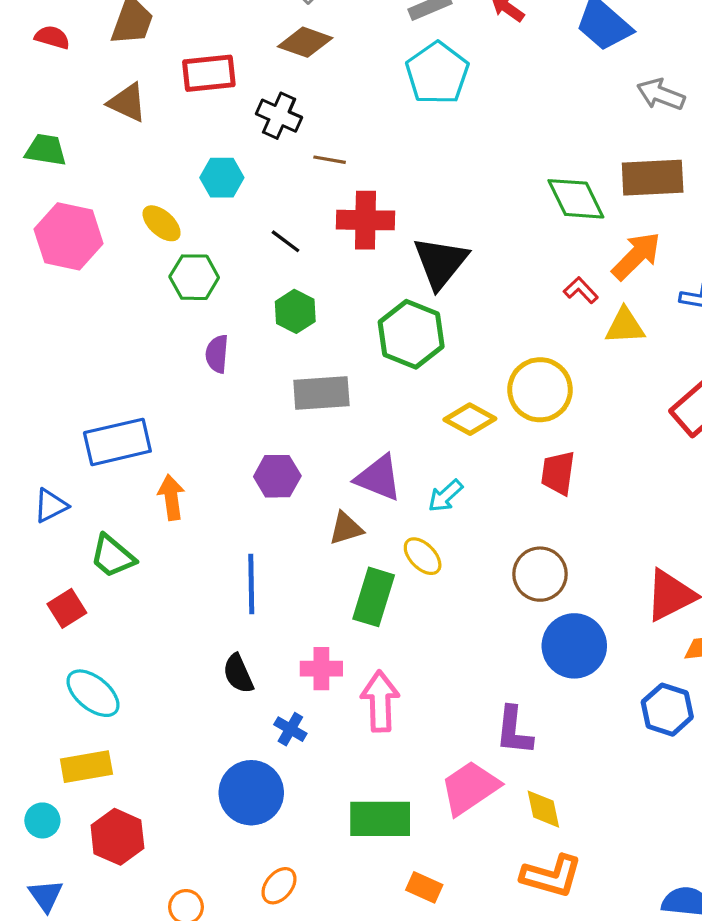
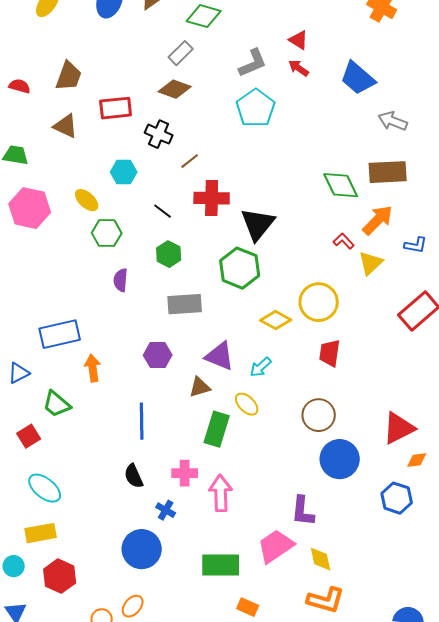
brown line: (330, 160) -> (190, 161), turned -48
yellow triangle: (625, 326) -> (371, 263), turned -40
orange ellipse: (279, 886) -> (133, 606), moved

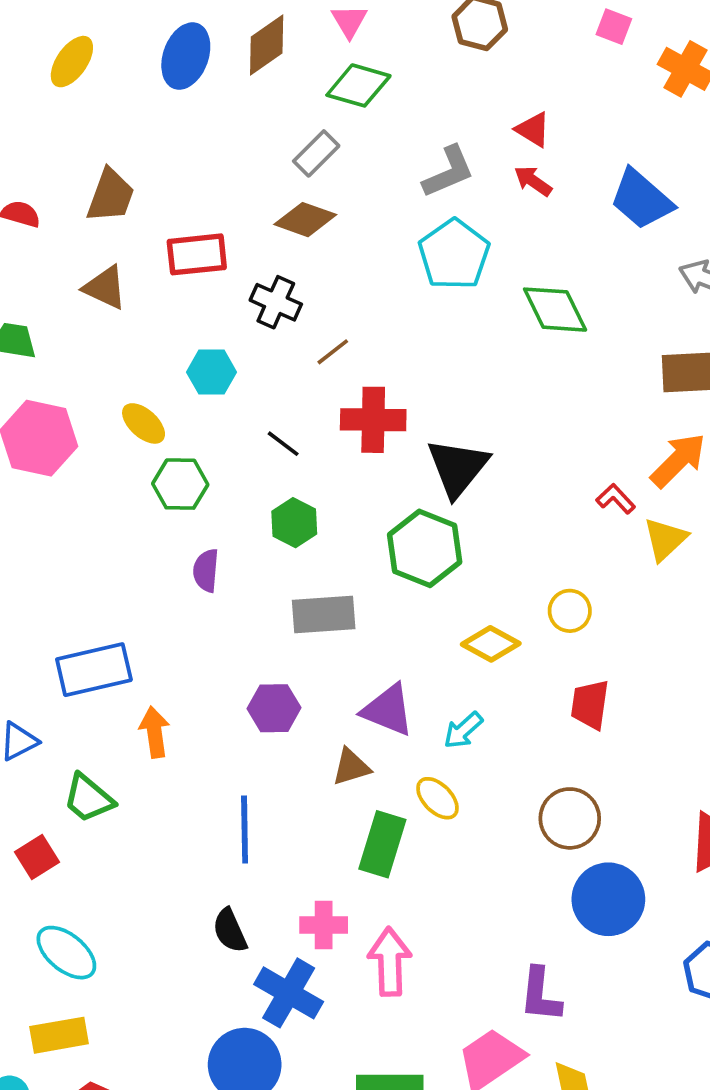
green diamond: (341, 185) -> (555, 310), moved
yellow circle: (319, 302) -> (570, 611), size x0.6
blue cross: (166, 510) -> (289, 993), size x1.8

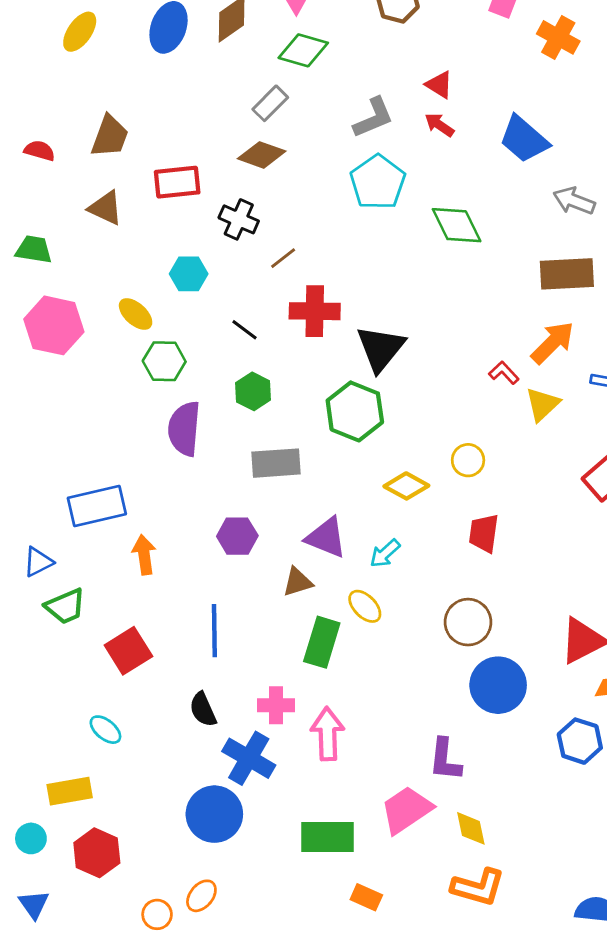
purple semicircle: (206, 570) -> (184, 429), size x1.6
green trapezoid: (88, 798) -> (65, 606), moved, turned -63
red square: (37, 857) -> (128, 651), moved, size x1.4
cyan ellipse: (66, 953) -> (105, 730), moved, size x0.7

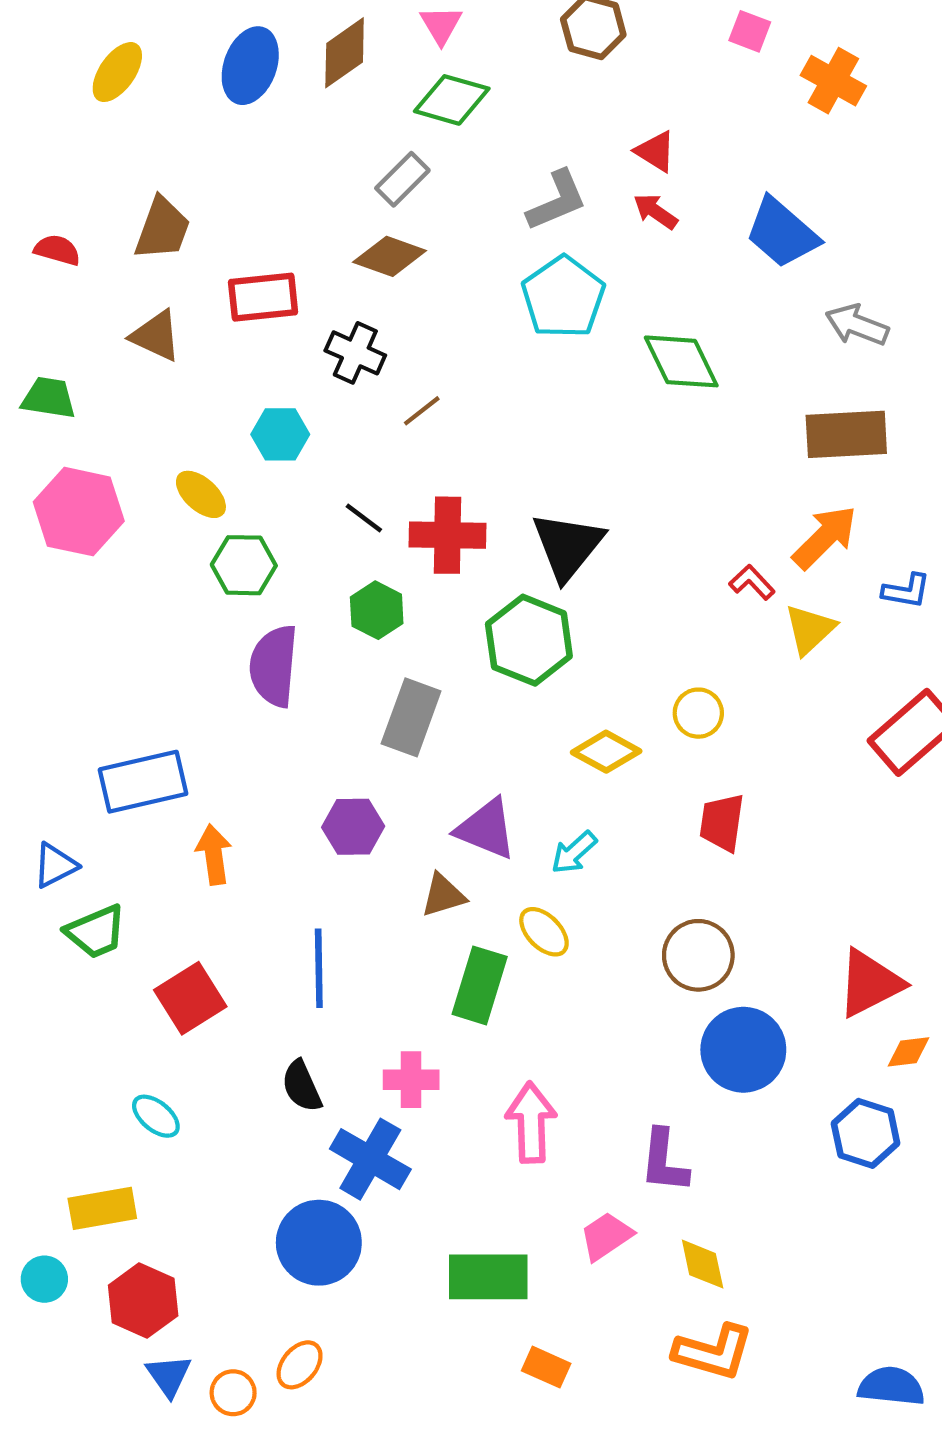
red cross: (315, 311) -> (447, 535), moved
gray rectangle: (276, 463) -> (411, 717), turned -66
pink arrow: (328, 734) -> (531, 1123), moved
pink trapezoid: (406, 810) -> (606, 1236), size x0.7
blue triangle: (34, 904) -> (169, 1376), moved

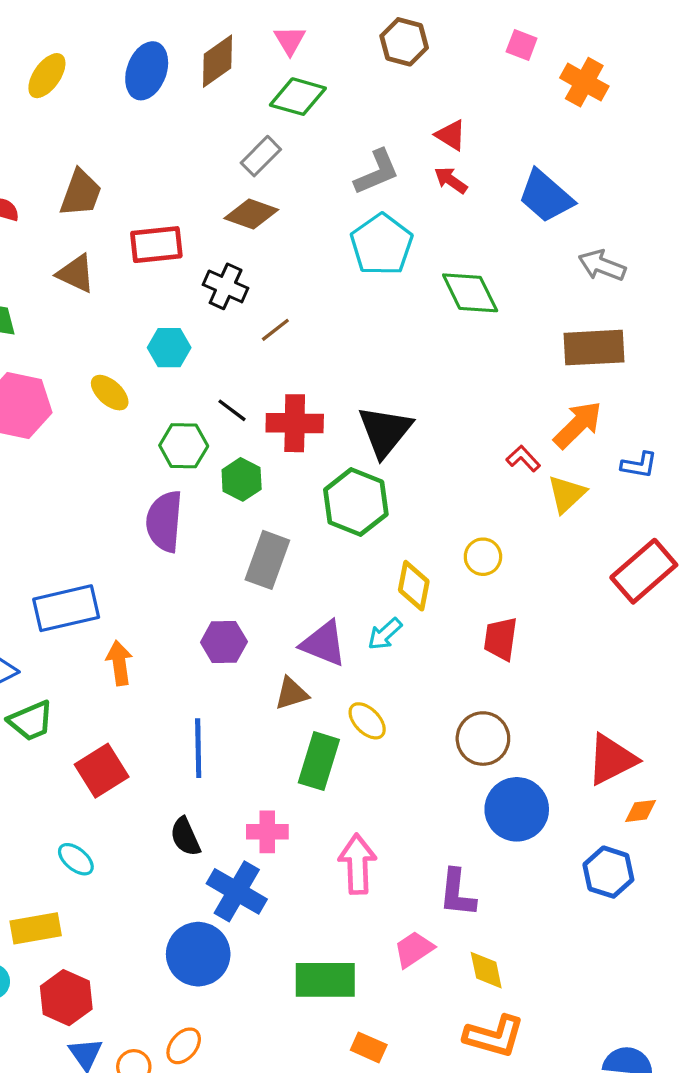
green hexagon: (244, 565) -> (184, 446), moved
yellow diamond: (606, 752) -> (414, 586), turned 72
cyan arrow: (574, 852) -> (385, 634), moved

